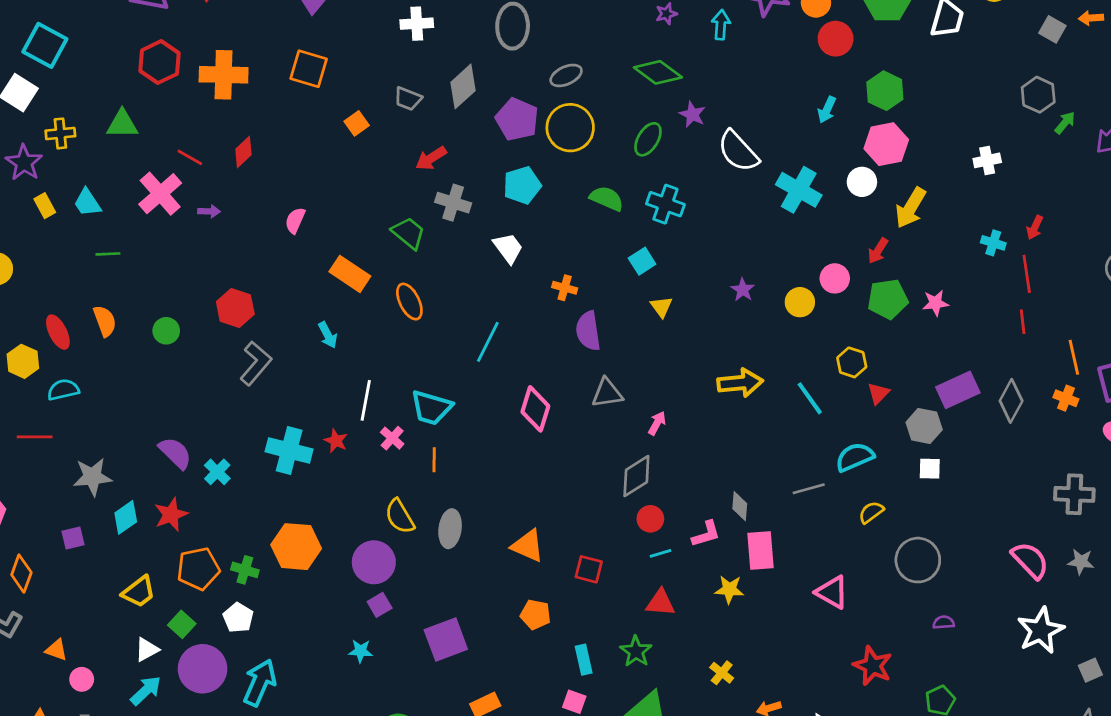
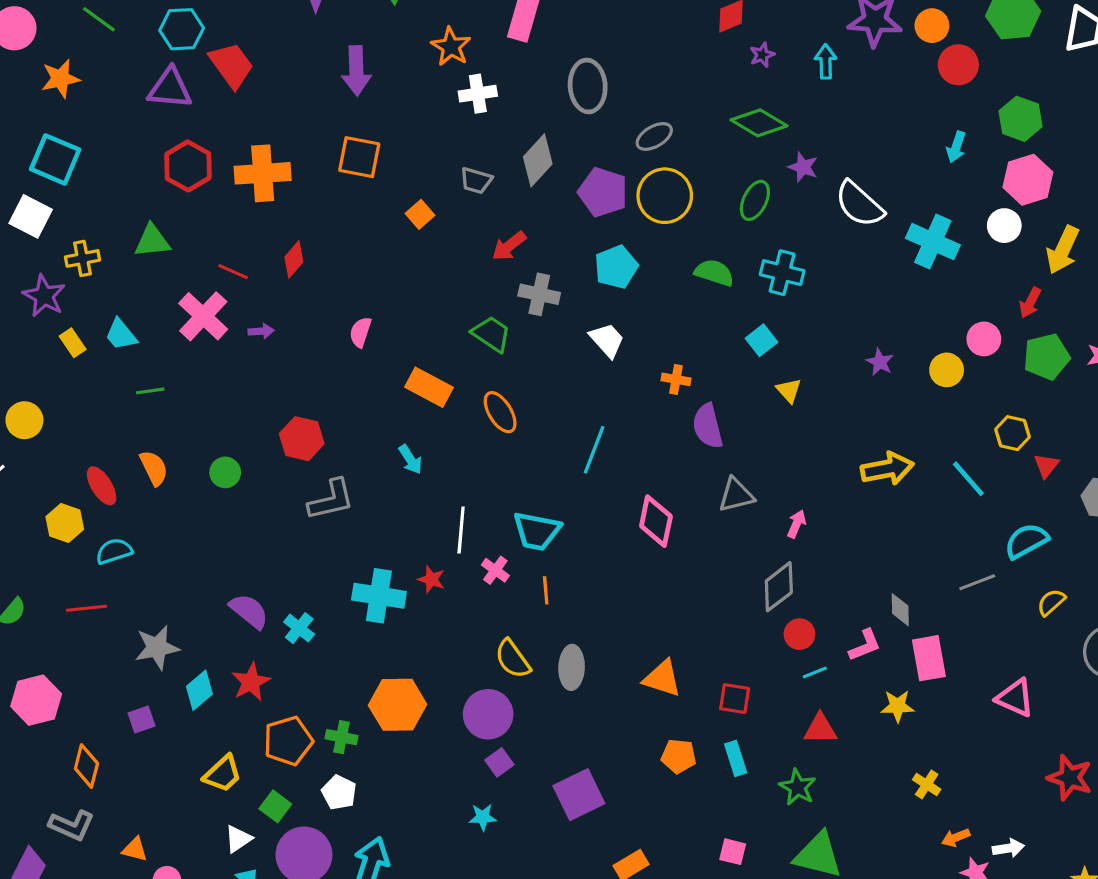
gray L-shape: (256, 363) -> (331, 500), turned 42
cyan rectangle: (584, 660) -> (736, 758), moved
yellow cross: (722, 673) -> (927, 784), moved

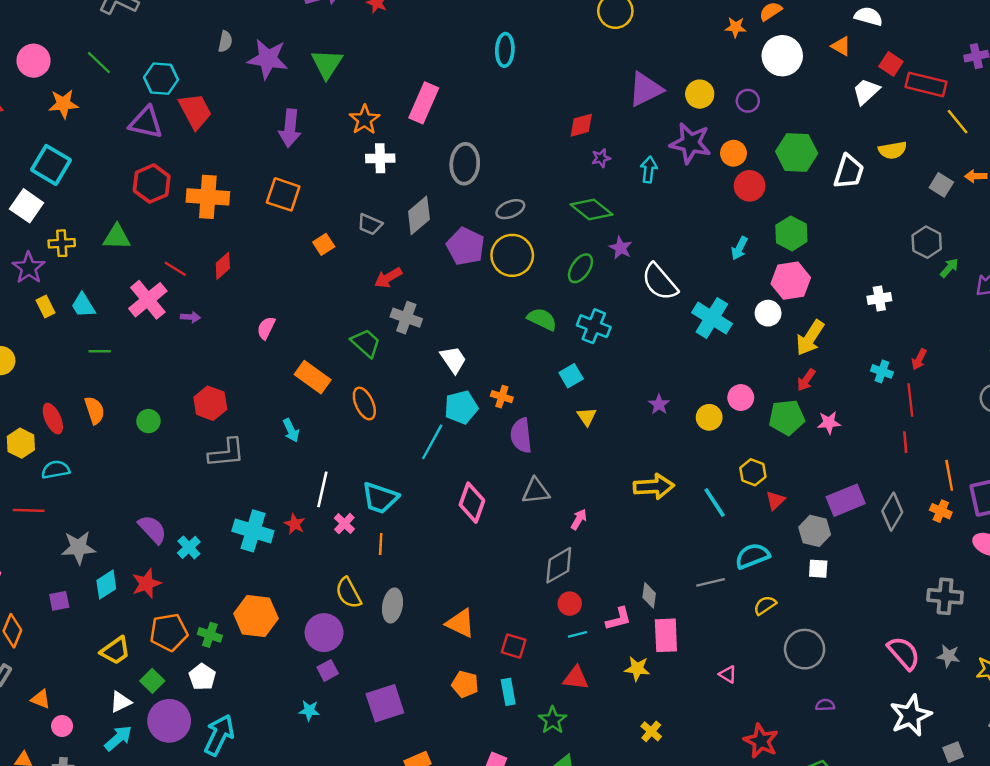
cyan pentagon: (616, 267) -> (461, 407), moved
red arrow: (1030, 303) -> (806, 380), moved
pink triangle: (1015, 698) -> (728, 674), size x0.6

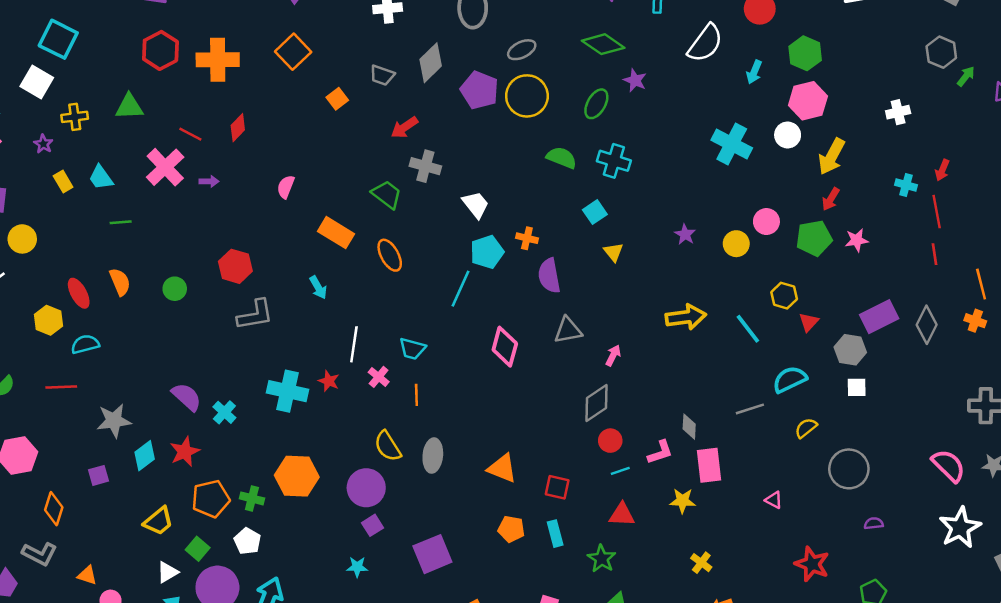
orange square: (283, 194) -> (293, 52), turned 32
purple star: (29, 268) -> (43, 144), size x0.6
white semicircle: (660, 282) -> (705, 43), moved, turned -99
cyan trapezoid: (380, 498) -> (412, 349), size x0.7

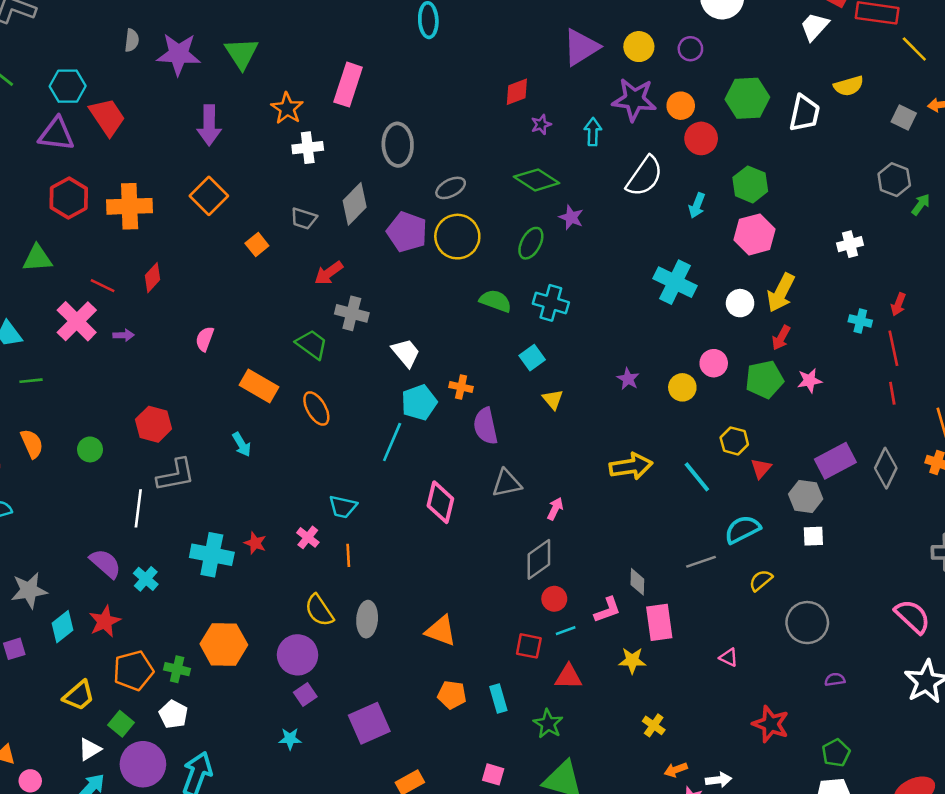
white circle: (788, 135) -> (740, 303), moved
white line: (354, 344) -> (138, 508), moved
red square: (557, 487) -> (529, 646), moved

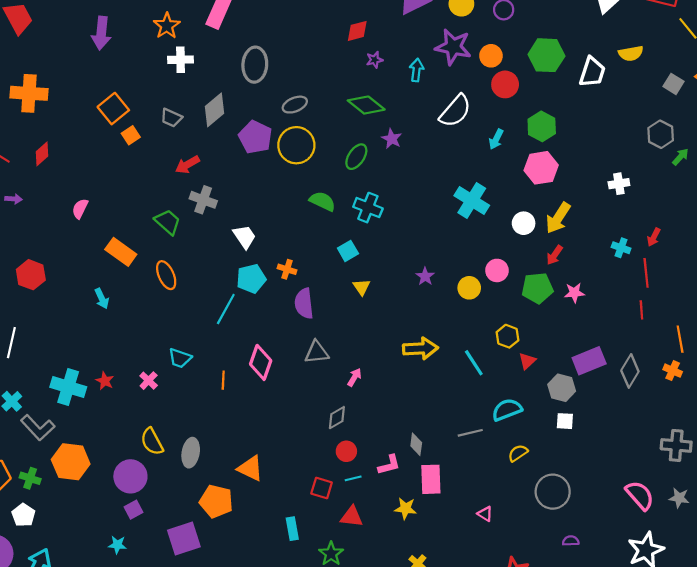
orange square: (209, 196) -> (113, 109), moved
gray L-shape: (176, 475) -> (38, 428), moved, turned 52
orange line: (348, 555) -> (223, 380), moved
gray diamond: (539, 559) -> (337, 418), size x0.7
orange pentagon: (452, 695) -> (216, 501), moved, size x1.4

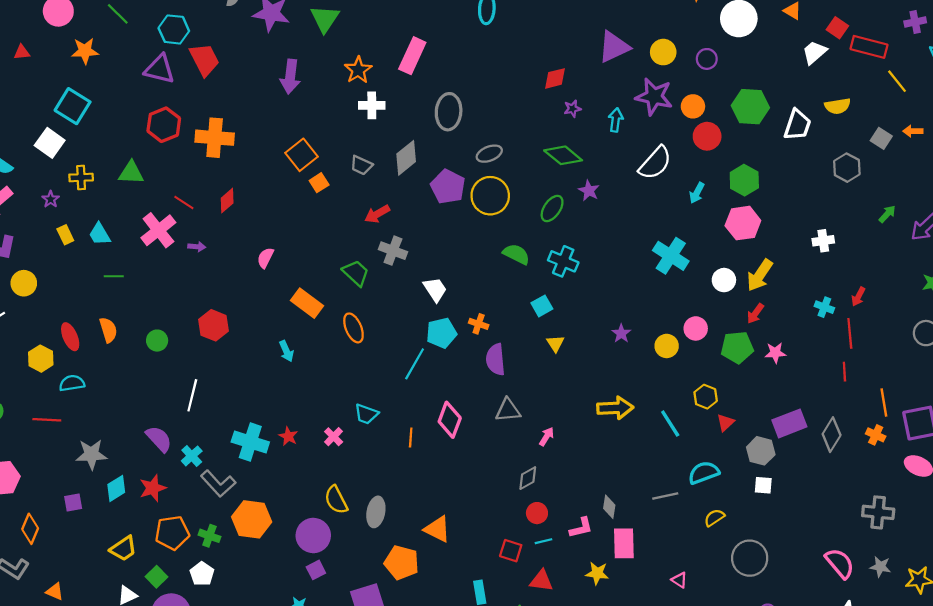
gray hexagon: (661, 134) -> (847, 168), moved

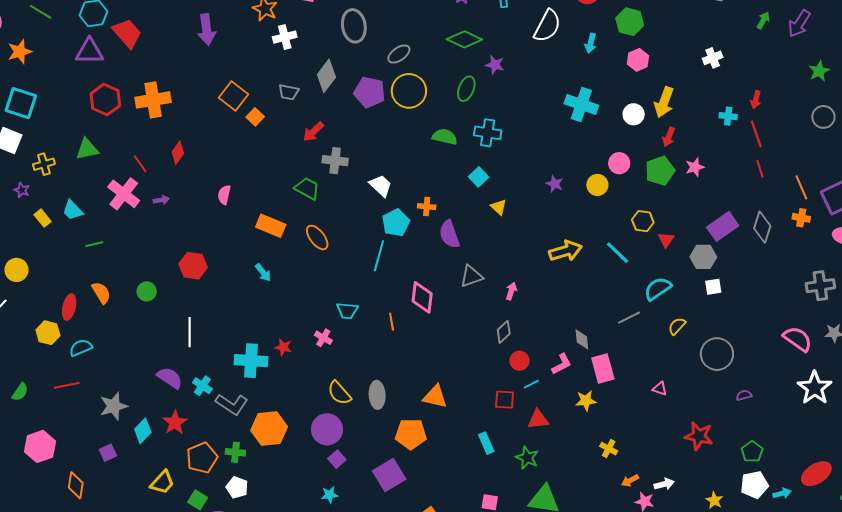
red line: (184, 203) -> (140, 164), turned 36
pink hexagon: (743, 223) -> (638, 60), size x0.7
red ellipse: (70, 337) -> (69, 307), turned 50

